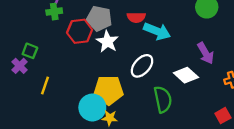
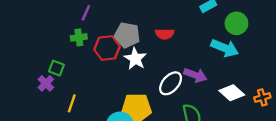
green cross: (54, 12) -> (79, 37), moved
cyan arrow: (157, 31) -> (225, 48), moved
purple arrow: (206, 53) -> (195, 75), moved, turned -40
white diamond: (186, 75) -> (232, 93), moved

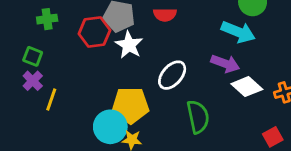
green cross: (79, 37) -> (47, 19), moved
purple arrow: (195, 75) -> (225, 64), moved
purple cross: (46, 83) -> (33, 81), moved

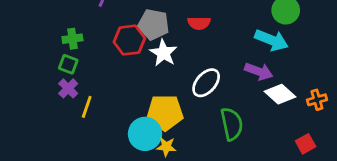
green cross: (47, 19) -> (72, 39), moved

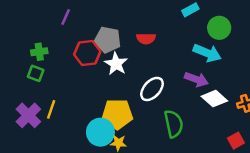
purple cross: (68, 88) -> (28, 115), moved, size x1.5

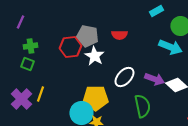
purple line: (66, 17) -> (20, 22), moved
purple arrow: (196, 79) -> (154, 79), moved

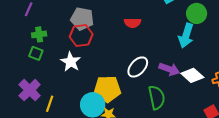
gray pentagon: (87, 36) -> (82, 19), moved
cyan arrow: (170, 47) -> (186, 35), turned 85
white star: (94, 56) -> (71, 62), moved
yellow line: (40, 94) -> (50, 104), moved

